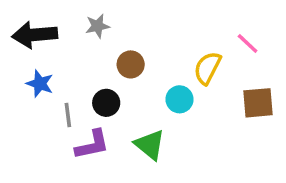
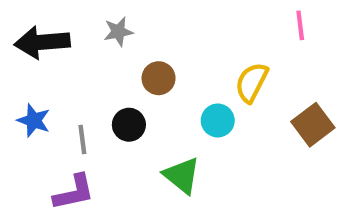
pink line: (248, 43) -> (300, 25), moved, turned 40
blue star: (40, 84) -> (34, 120), moved
brown square: (258, 103) -> (313, 125), turned -32
purple L-shape: (92, 145) -> (74, 192), moved

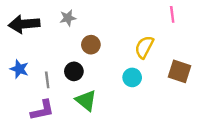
cyan circle: (218, 120) -> (132, 77), moved
brown square: (313, 125) -> (179, 71), turned -35
green triangle: (182, 175) -> (86, 100), moved

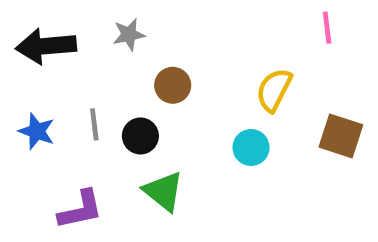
gray line: (47, 80) -> (94, 124), moved

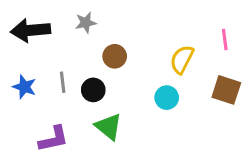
pink line: (327, 28) -> (225, 39), moved

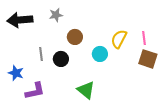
pink line: (225, 39) -> (144, 38), moved
blue star: (24, 87) -> (16, 73), moved
cyan circle: (167, 98) -> (100, 54), moved
green triangle: (109, 127) -> (86, 90), moved

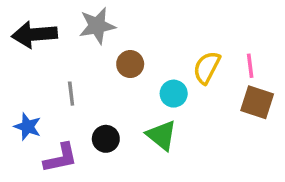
gray star: (56, 15) -> (97, 26), size x1.5
black circle: (61, 59) -> (106, 139), moved
green triangle: (86, 90) -> (161, 135), moved

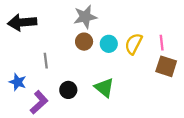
gray star: (97, 26) -> (85, 17), moved
cyan circle: (174, 94) -> (109, 44), moved
purple L-shape: (61, 158) -> (39, 102), turned -30

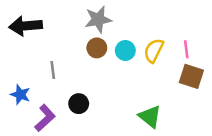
green triangle: (104, 88) -> (150, 117), moved

